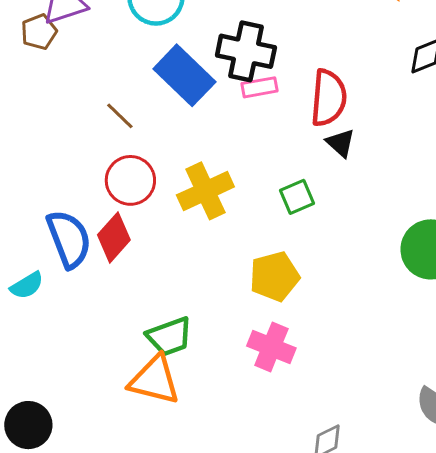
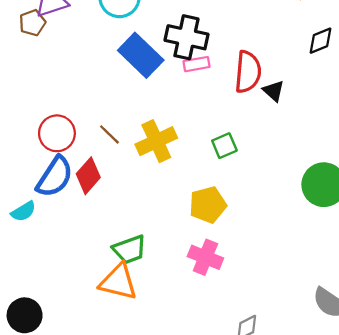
brown line: (120, 116) -> (109, 134), moved
black triangle: (341, 143) -> (274, 91), moved
red circle: (130, 180) -> (57, 133), moved
blue semicircle: (69, 239) -> (55, 177), turned 54

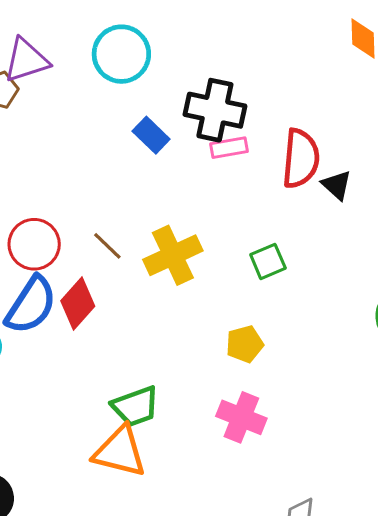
blue rectangle: (141, 55) -> (151, 135), size x0.6
yellow pentagon: (208, 205) -> (245, 344), size x0.7

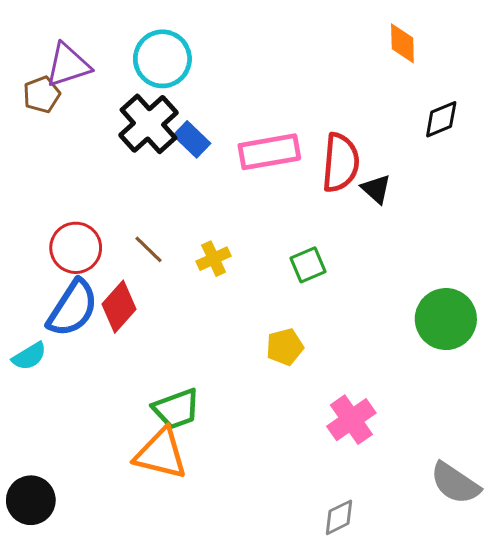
black cross: (215, 110) -> (149, 124), moved, turned 36
pink rectangle: (229, 148) -> (269, 152), size x1.6
yellow cross: (173, 255) -> (214, 259), size x0.6
pink cross: (241, 417) -> (351, 420), moved, turned 33

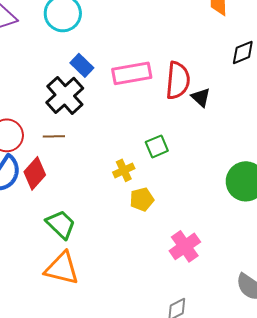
black cross: (149, 124) -> (65, 95), moved
brown line: (149, 249) -> (54, 136), turned -45
yellow cross: (214, 259) -> (124, 170), moved
green trapezoid: (176, 409) -> (61, 224), moved, turned -116

